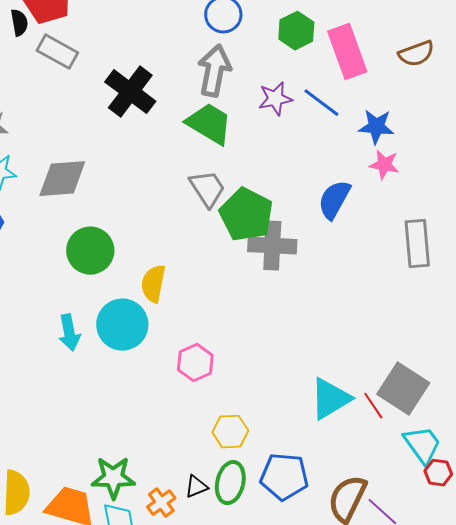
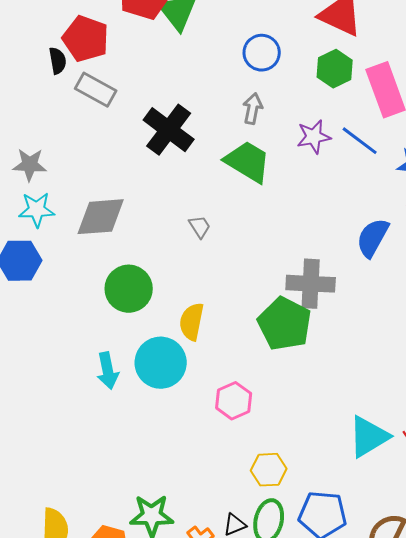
gray arrow: (214, 71) -> (253, 109), size x0.6
gray trapezoid: (207, 189) -> (200, 227), moved, size x0.6
green pentagon: (246, 215) -> (285, 324), moved

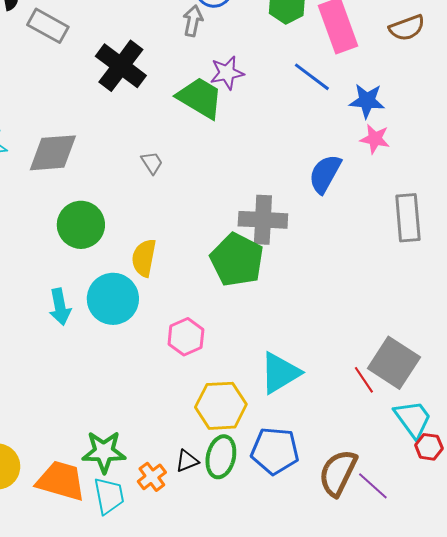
gray arrow: (253, 109) -> (193, 21), moved
purple star: (314, 137) -> (227, 73), moved
cyan triangle: (369, 437) -> (280, 373), moved
yellow hexagon: (269, 470) -> (221, 406), size x1.4

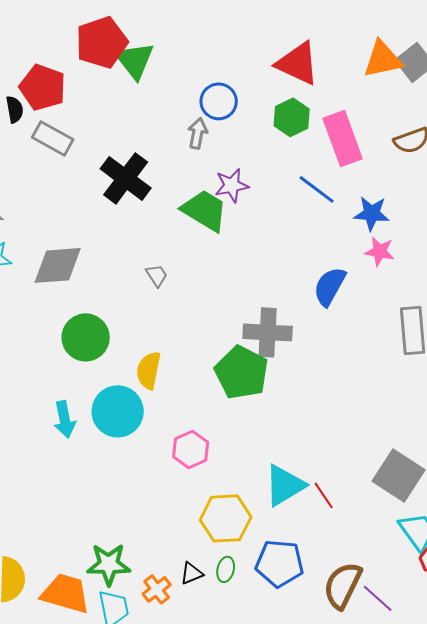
red line: (364, 380) -> (324, 495), moved
green ellipse: (221, 457) -> (226, 569), size x0.6

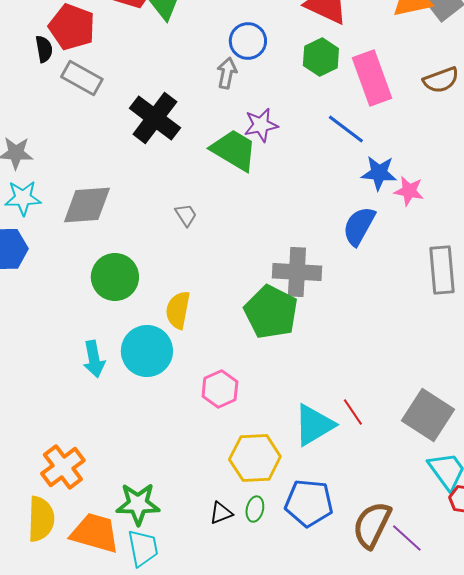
blue star: (372, 213) -> (379, 173), moved
red line: (324, 495) -> (353, 412), moved
orange cross: (157, 589) -> (63, 467), moved, size x1.5

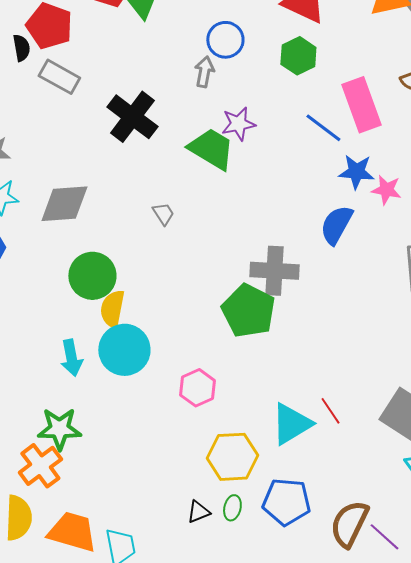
pink rectangle: (372, 78) -> (361, 105), moved
yellow semicircle: (178, 310) -> (112, 309), moved
green star: (138, 504) -> (59, 429), moved

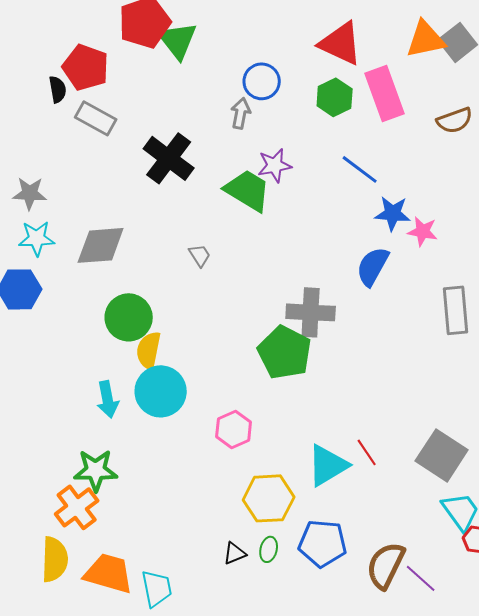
pink rectangle: (361, 105) -> (385, 93), moved

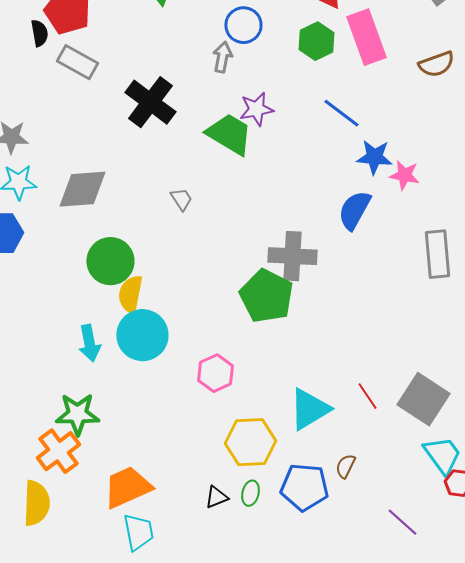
red line: (367, 452) -> (367, 396), moved
brown semicircle: (386, 565) -> (345, 466), moved, size x0.5
orange trapezoid: (109, 573) -> (127, 487), moved, turned -40

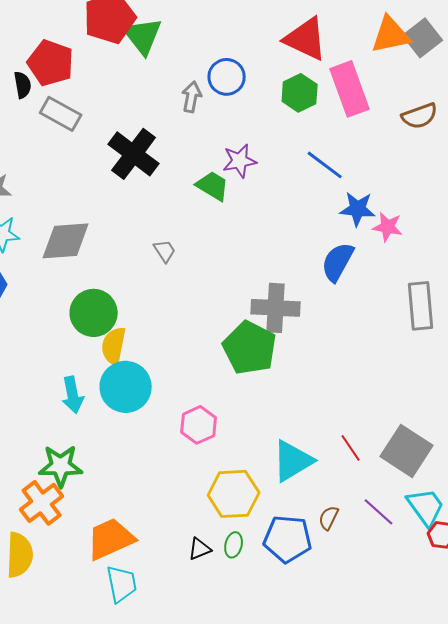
gray arrow: (222, 57) -> (192, 97), moved
green trapezoid: (229, 134) -> (213, 186), size x0.7
purple line: (402, 522) -> (379, 512), moved

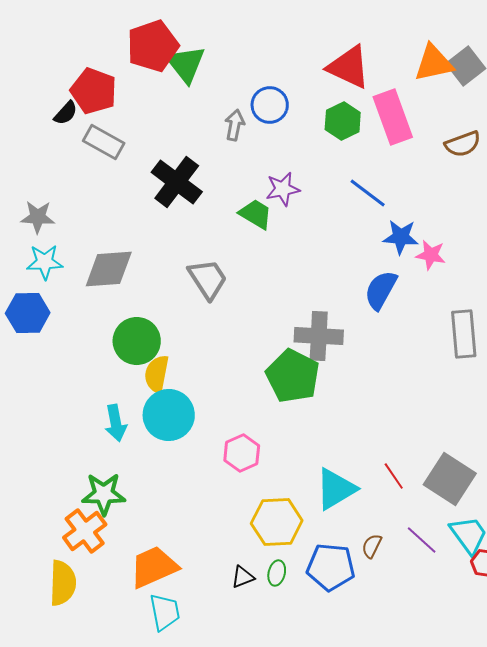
black semicircle: (23, 85) -> (66, 113), turned 52
gray trapezoid: (165, 251) -> (208, 279), size x1.8

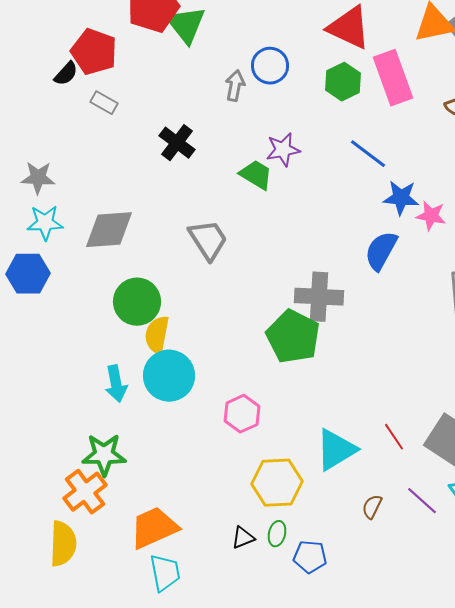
gray rectangle: (104, 142) -> (104, 103), size x0.7
black cross: (177, 182) -> (177, 143), size x0.7
blue pentagon: (331, 567) -> (310, 557), moved, size x0.7

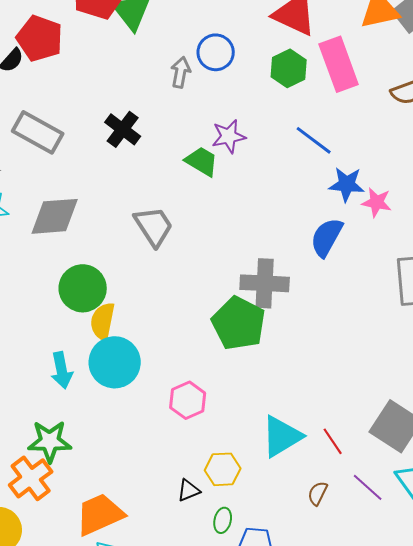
gray rectangle: (104, 103) -> (38, 132), moved, size x1.8
red line: (394, 437) -> (333, 441), moved
yellow hexagon: (277, 483) -> (223, 469), size x0.7
black triangle: (243, 538) -> (189, 490), moved

